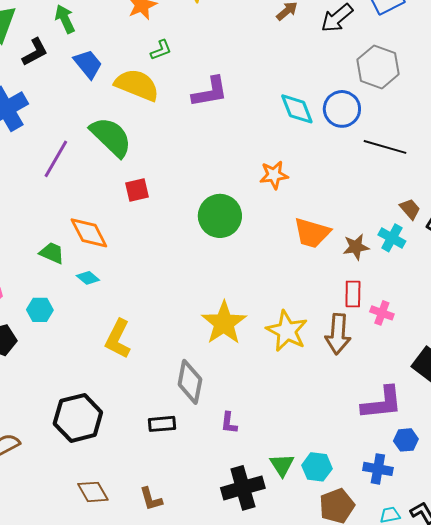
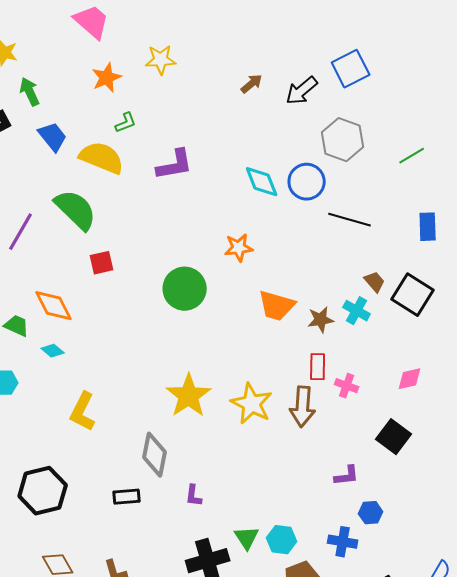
purple L-shape: (382, 403) -> (347, 476), size x0.6

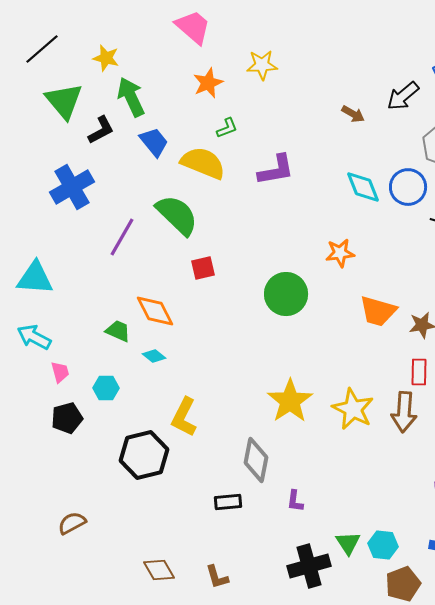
brown arrow: (252, 84) -> (353, 114), moved, turned 70
green arrow: (30, 92) -> (131, 97), size x1.4
black hexagon: (43, 491) -> (144, 455), moved

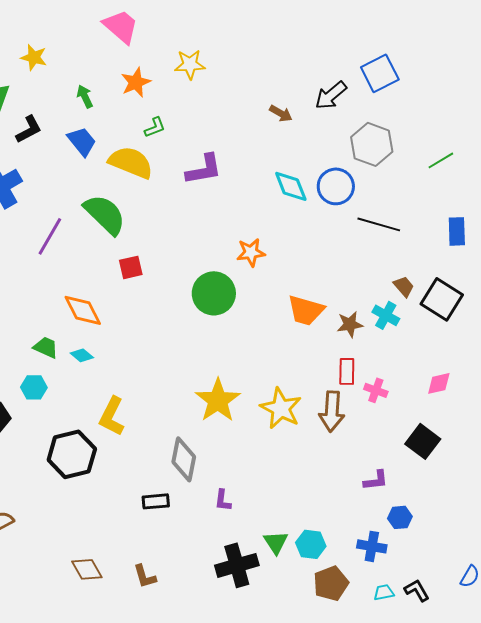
green arrow: (131, 97) -> (85, 96), moved, size x0.6
orange star: (340, 253) -> (251, 252), moved
green trapezoid: (118, 331) -> (46, 347), moved

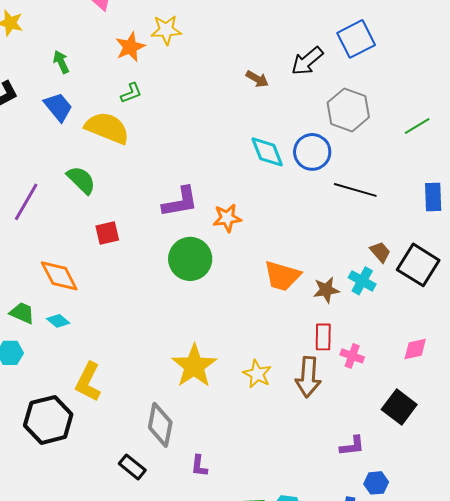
orange star: (136, 82) -> (130, 47), moved
purple L-shape: (204, 169) -> (180, 202), moved
green semicircle: (105, 214) -> (81, 180), size x0.7
yellow star: (281, 408) -> (257, 374), size x0.7
black rectangle: (156, 501) -> (132, 467), turned 44

